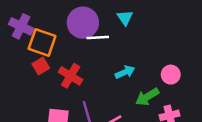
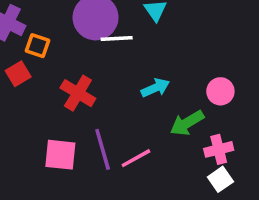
orange square: (42, 42) -> (37, 46), size x0.6
red square: (41, 66) -> (18, 74), moved

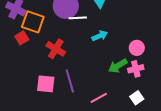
orange square: (37, 46) -> (33, 22), size x1.6
cyan arrow: (155, 88) -> (100, 36), moved
pink cross: (219, 149) -> (136, 69), moved
pink line: (136, 158) -> (99, 98), moved

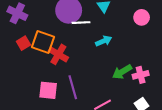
orange square: (33, 22) -> (43, 42), moved
pink circle: (137, 48) -> (142, 17), moved

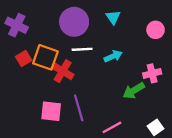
white line: (81, 23) -> (82, 49), moved
pink cross: (141, 75) -> (152, 73), moved

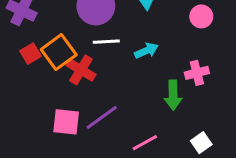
orange square: (45, 57) -> (59, 52), turned 35
green arrow: (134, 91) -> (173, 95), turned -60
purple line: (79, 108) -> (102, 117), turned 70

